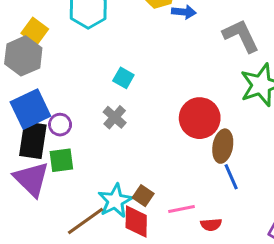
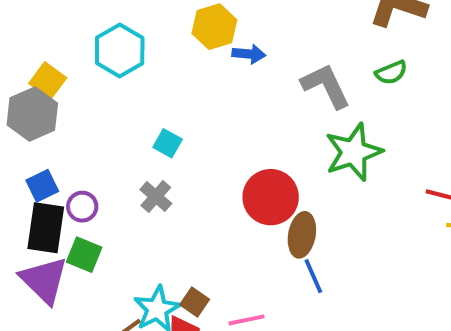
blue square: (30, 109) -> (42, 186), size x0.6
green square: (61, 160) -> (84, 255), turned 30

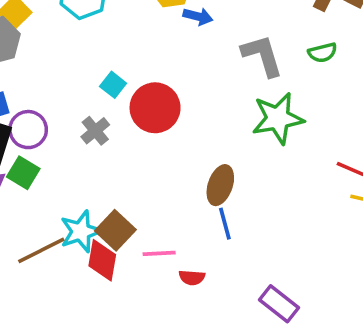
red circle: (271, 197) -> (155, 108), moved
purple circle: (82, 207) -> (28, 130), size x1.4
brown square: (195, 302) -> (115, 230), size x1.5

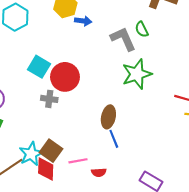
green semicircle: (322, 53) -> (142, 29), moved, turned 84
cyan square: (113, 85) -> (39, 67), size x1.5
gray cross: (95, 131) -> (49, 99), moved, turned -35

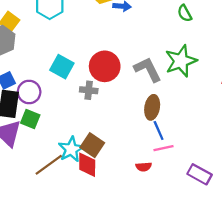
gray L-shape: (123, 39) -> (148, 69), moved
cyan square: (39, 67) -> (62, 67), moved
pink line: (78, 161) -> (164, 148), moved

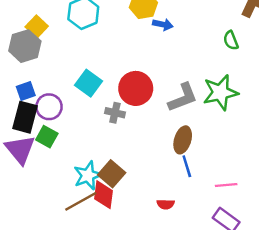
gray L-shape: (148, 69) -> (183, 97), turned 88
pink line: (164, 148) -> (226, 185), moved
brown line: (49, 165) -> (81, 201), moved

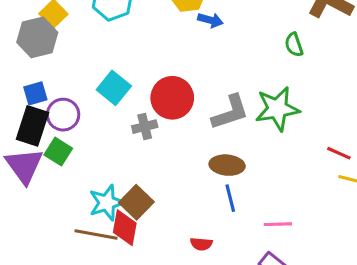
gray cross: (115, 113) -> (145, 127), turned -30
brown ellipse: (183, 140) -> (227, 165), turned 75
brown line: (81, 201) -> (96, 234), turned 36

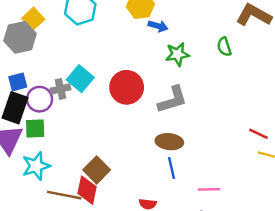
green star: (277, 109) -> (177, 54), moved, size x0.7
gray cross: (145, 127) -> (61, 89), moved
green square: (58, 152) -> (35, 129), turned -35
cyan star: (107, 203) -> (36, 166), moved

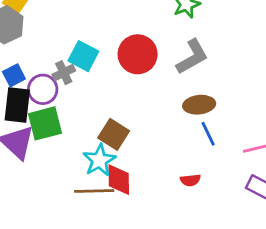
green square: (35, 129) -> (45, 123), size x1.4
cyan star: (36, 166) -> (99, 160), moved
brown square: (97, 170) -> (114, 134), moved

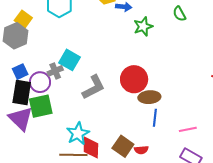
red circle: (138, 54) -> (134, 79), moved
gray L-shape: (192, 57) -> (94, 87), moved
brown square: (114, 134) -> (123, 146), moved
blue line: (208, 134) -> (155, 118), turned 30

